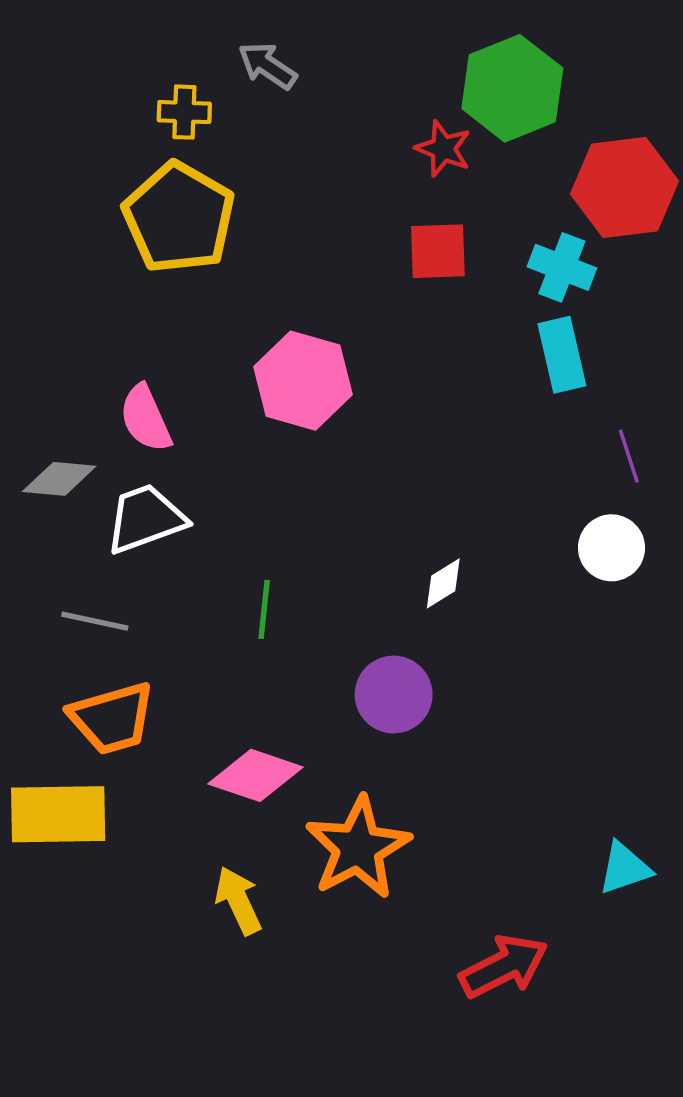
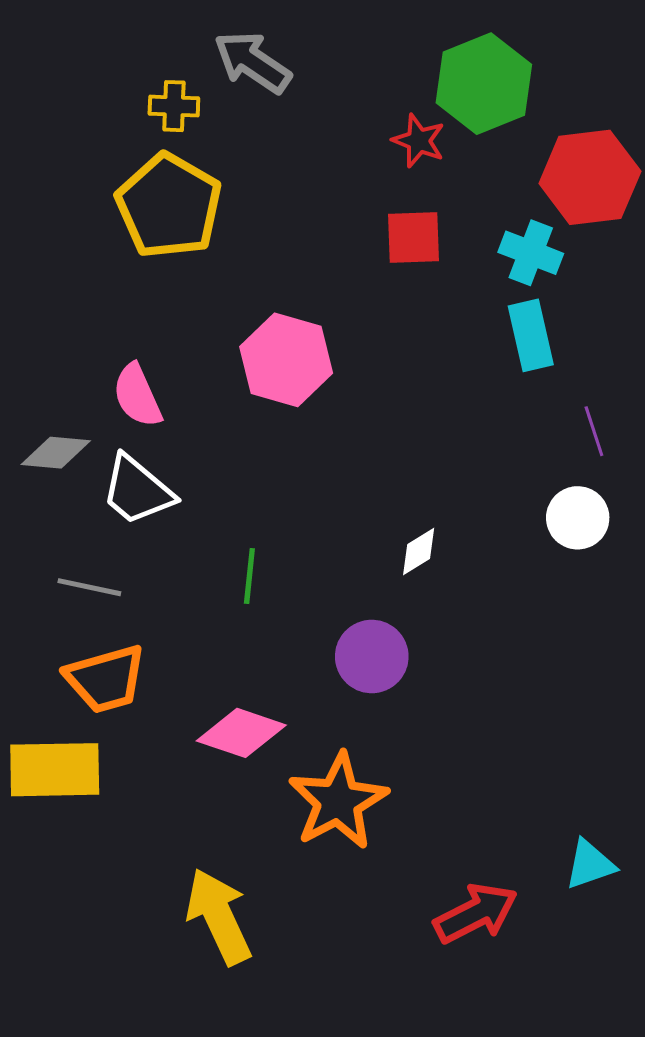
gray arrow: (267, 66) -> (252, 62), size x1.4
white trapezoid: (146, 519) -> (137, 490), turned -120
cyan triangle: (624, 868) -> (590, 864), moved
yellow arrow: (238, 901) -> (219, 916), moved, size x1.5

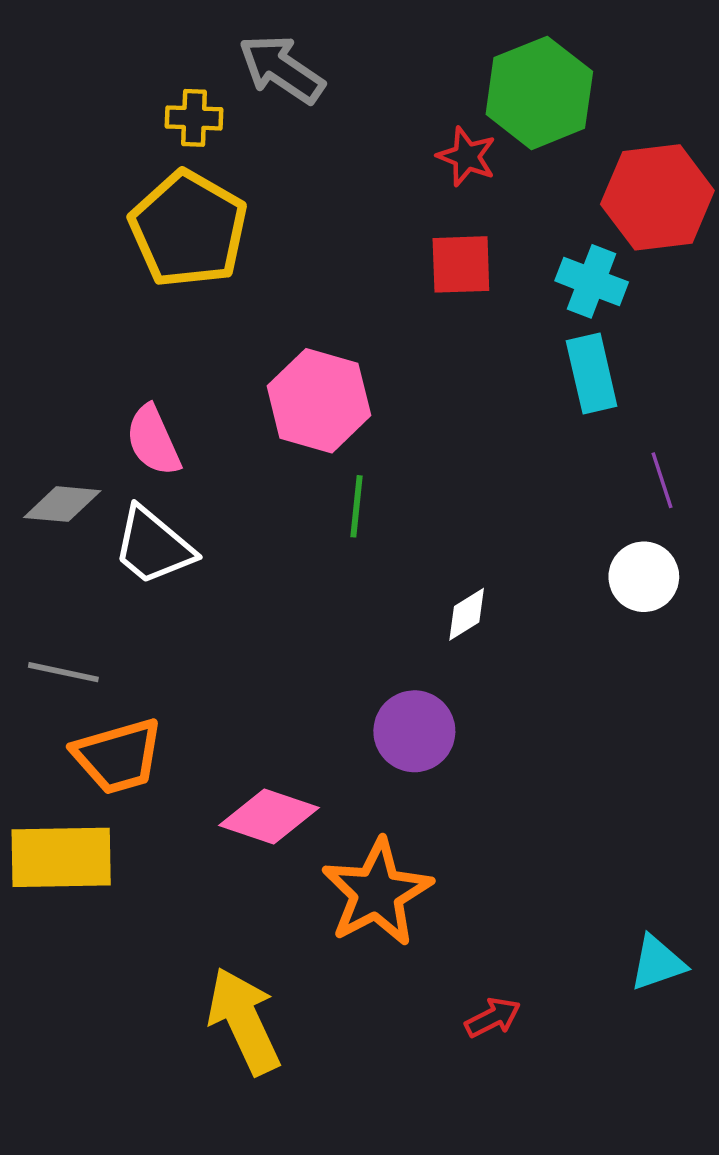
green line: (249, 576) -> (356, 506), moved
gray line: (89, 587) -> (63, 672), moved
red arrow: (476, 913) -> (493, 1018), moved, size x0.6

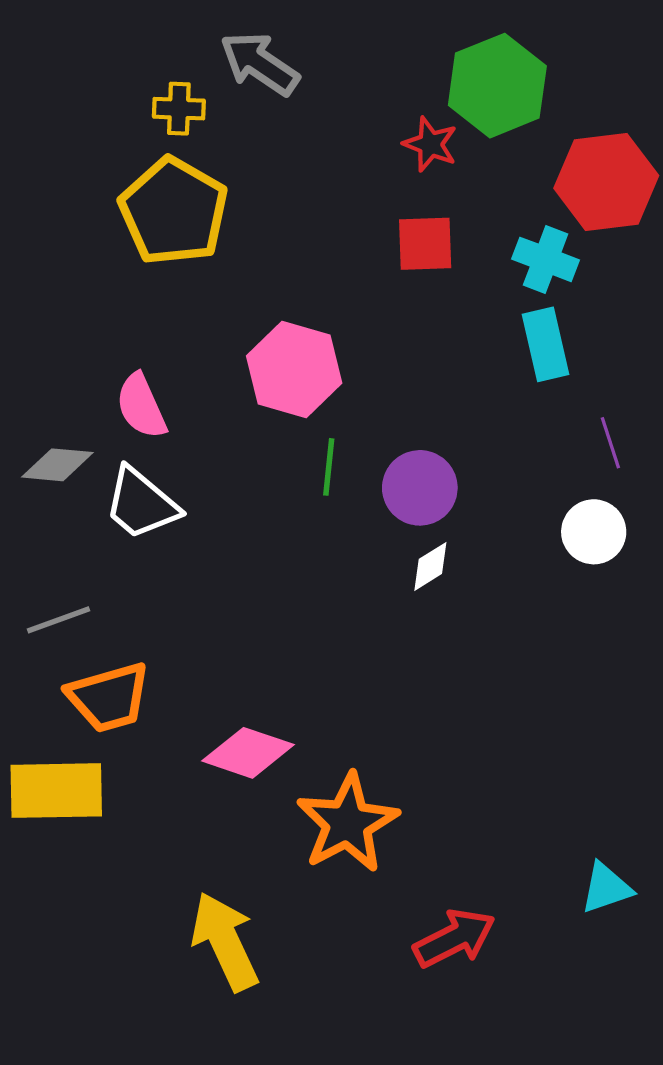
gray line: (63, 672) -> (58, 620), turned -32
purple circle: (414, 731) -> (420, 488), moved
red arrow: (493, 1018) -> (454, 938), size x1.6

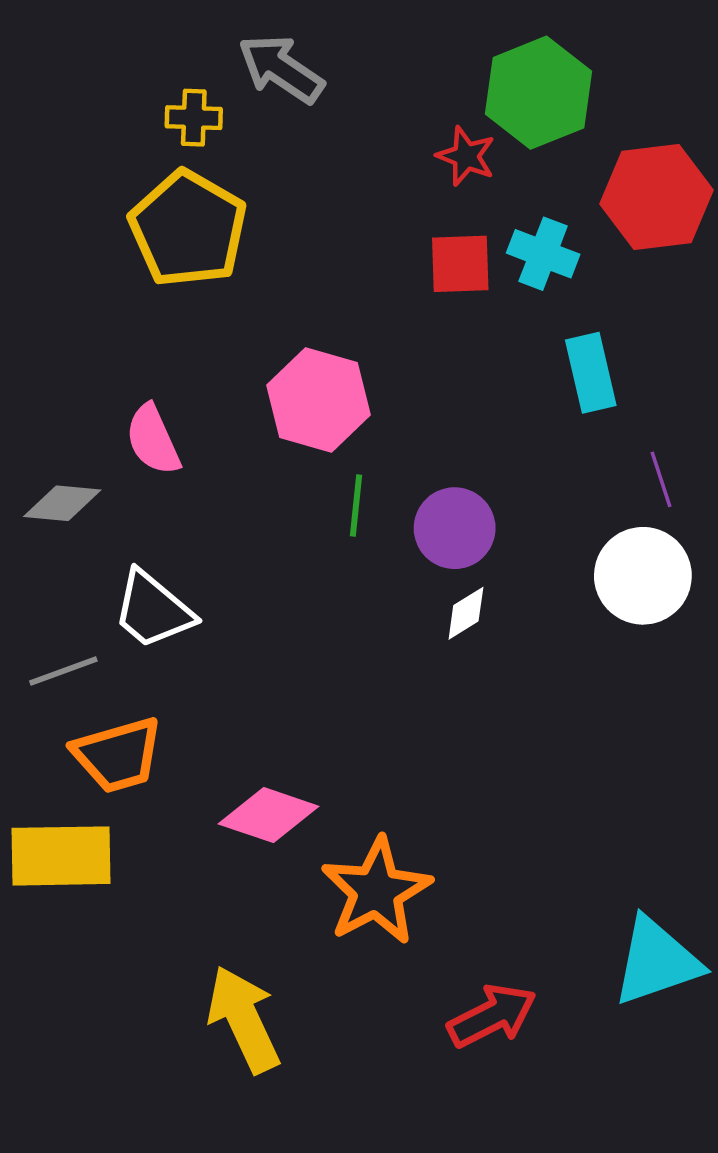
cyan cross: (546, 259) -> (543, 254), moved
white trapezoid: (141, 504) -> (153, 610), moved
white circle: (594, 532) -> (643, 576), size x1.4
cyan triangle: (606, 888) -> (656, 961), size x1.6

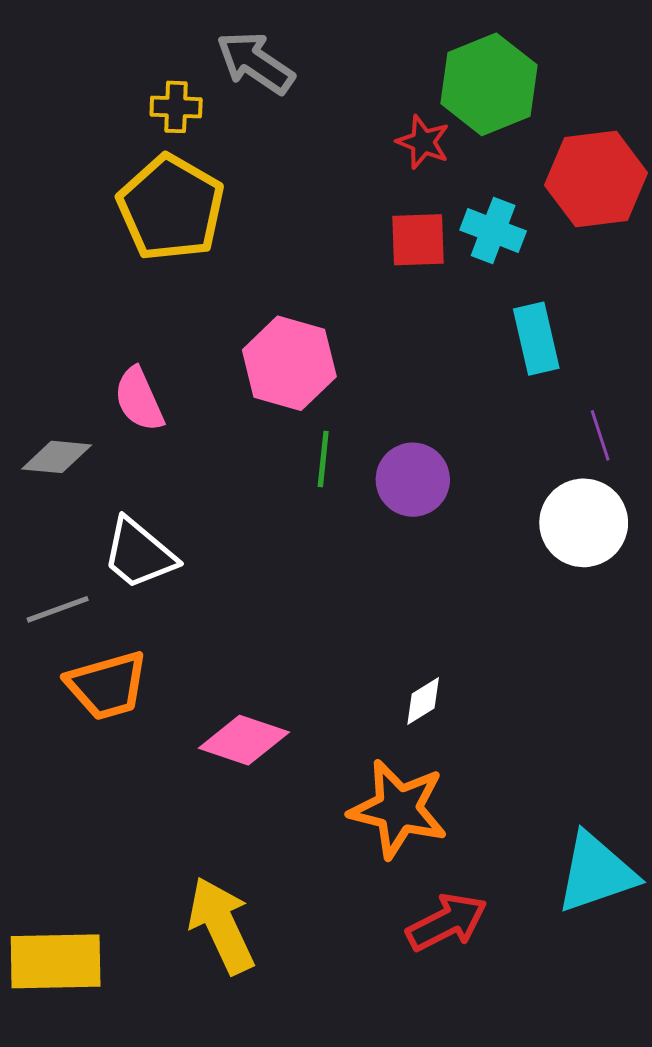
white diamond: (466, 613) -> (423, 701), moved
yellow rectangle: (61, 856) -> (56, 961), moved
orange star: (376, 891) -> (398, 809), moved, turned -30

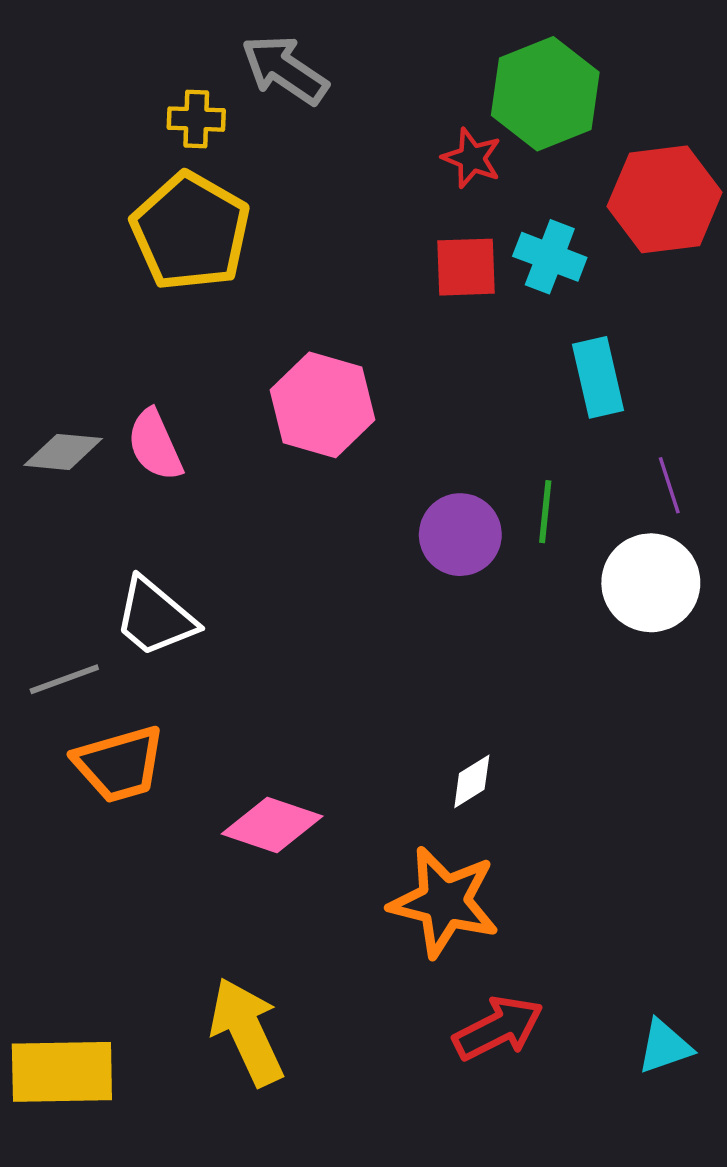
gray diamond: (57, 457) -> (63, 452), moved
green line: (323, 459) -> (545, 512), moved
cyan triangle: (596, 873) -> (665, 1047), moved, size x0.6

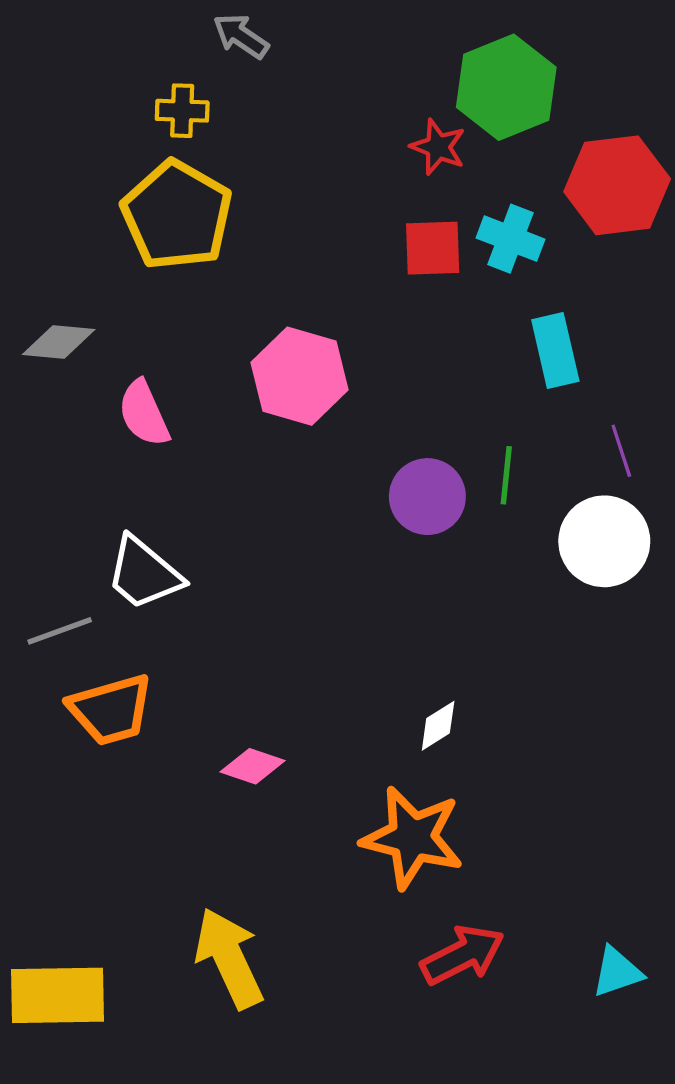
gray arrow: (285, 70) -> (241, 36), moved, size x0.7
gray diamond: (63, 452) -> (59, 342), moved
pink diamond: (272, 825) -> (253, 766), size x0.7

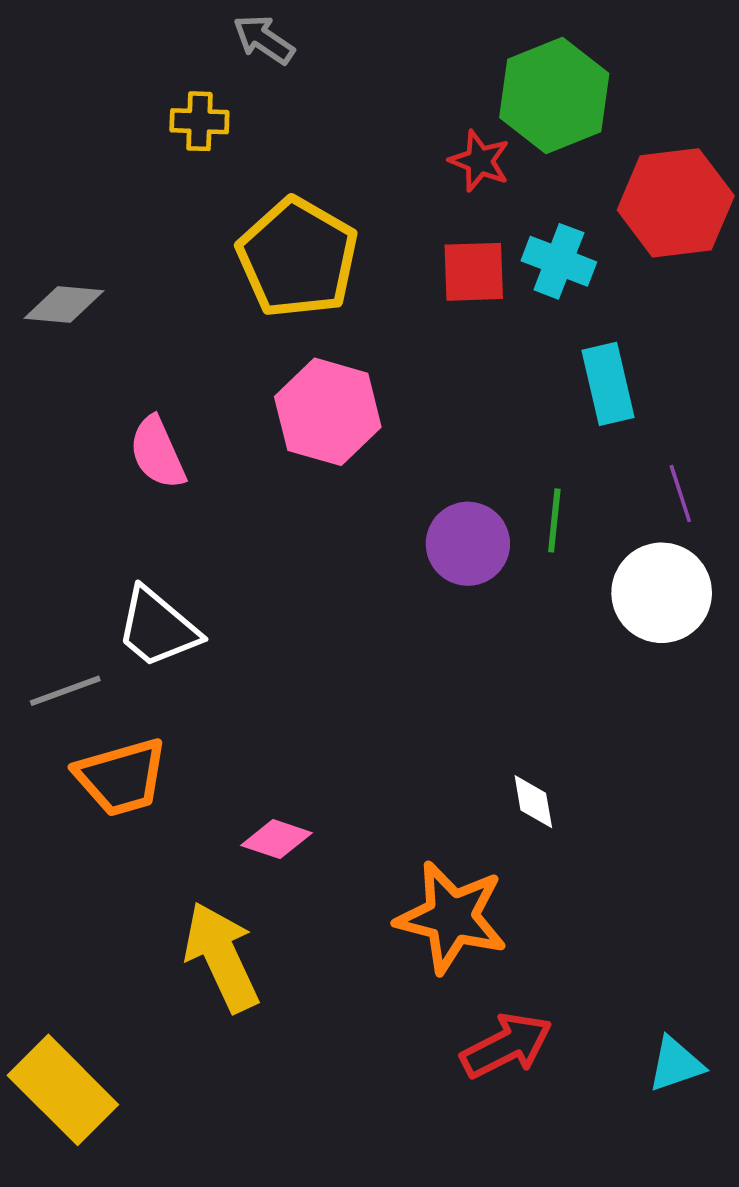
yellow pentagon: (177, 215) -> (297, 258), moved
gray diamond: (59, 342) -> (64, 304), moved
white diamond: (438, 726) -> (533, 802), moved, turned -68
yellow arrow: (229, 958) -> (222, 957), moved
yellow rectangle: (57, 995) -> (63, 1090), turned 46

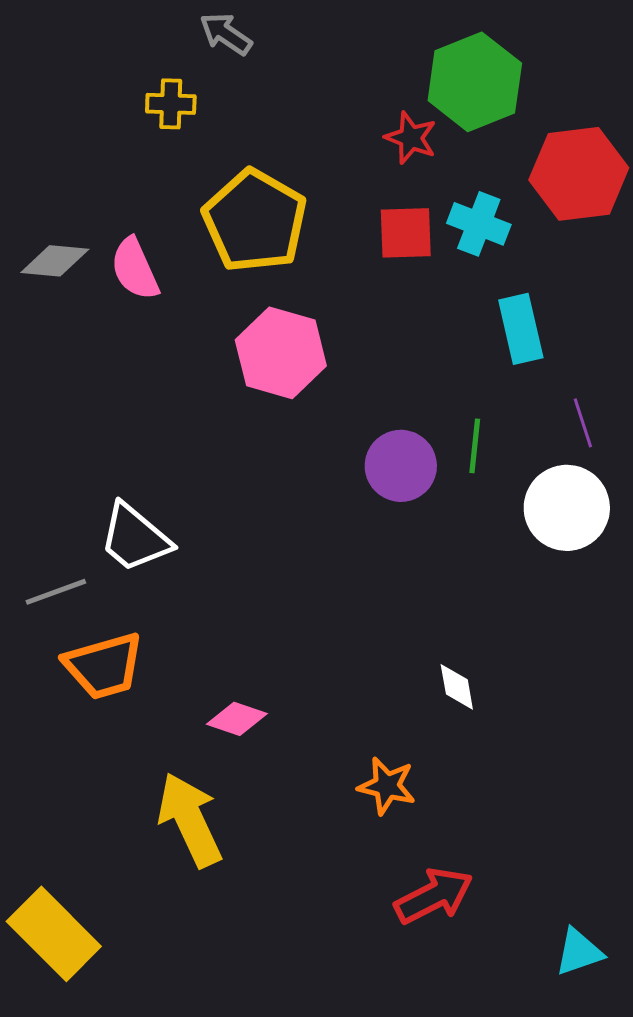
pink semicircle: (157, 453) -> (135, 269), moved
orange star: (452, 917) -> (387, 786), size x0.6
cyan triangle: (676, 1064) -> (579, 952), moved

